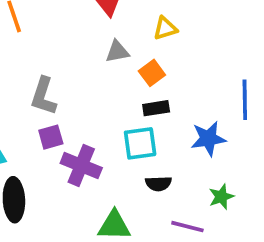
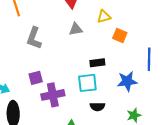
orange square: (152, 73) -> (120, 35), moved, turned -32
gray L-shape: (44, 96) -> (34, 38), moved
purple cross: (81, 166) -> (53, 95), turned -35

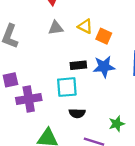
yellow triangle: (104, 16) -> (85, 26), moved, turned 40
blue star: (127, 81) -> (104, 67), moved

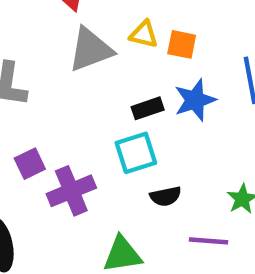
gray triangle: (56, 28) -> (90, 50), size x1.6

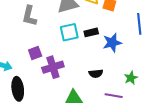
blue star: (195, 100) -> (112, 43), moved
cyan square: (136, 153) -> (69, 32), moved

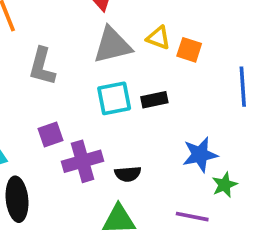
blue star: (112, 43) -> (200, 155), moved
black semicircle: (96, 74) -> (128, 174), moved

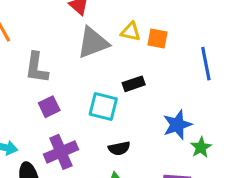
cyan square: (114, 98) -> (103, 107), moved, turned 32
purple square: (51, 134) -> (49, 107), moved
purple cross: (82, 161) -> (61, 152), moved

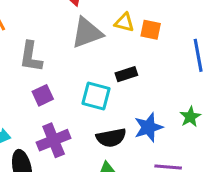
blue star: (177, 125) -> (148, 127), moved
green star: (201, 147) -> (190, 117), moved
black semicircle: (119, 148) -> (111, 138), size x1.4

